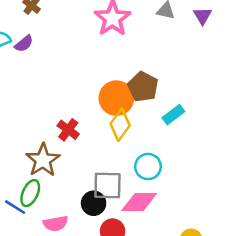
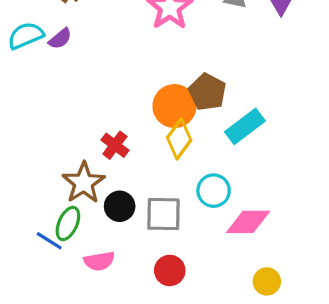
cyan rectangle: (173, 115) -> (245, 126), size x1.4
pink diamond: (139, 202) -> (248, 222), moved
black circle: (94, 203) -> (120, 206), moved

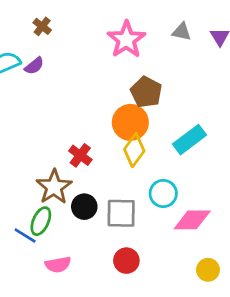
brown pentagon: (207, 92) -> (146, 92), moved
pink semicircle: (99, 261) -> (58, 265), moved

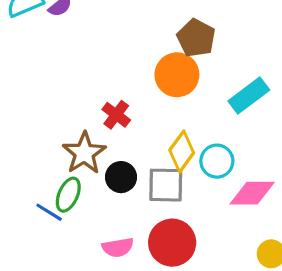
yellow diamond: (134, 150) -> (182, 151), moved
red circle: (126, 261) -> (172, 243), size x1.5
pink semicircle: (58, 265) -> (118, 247), moved

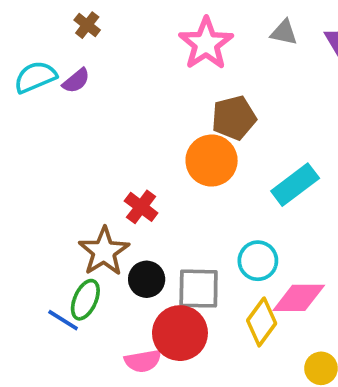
brown pentagon: (196, 38) -> (234, 118), turned 30
yellow diamond: (182, 151) -> (262, 322), moved
red circle: (172, 243) -> (180, 333), moved

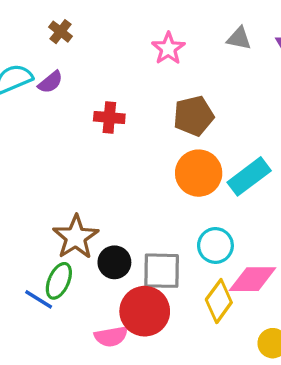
pink star: (206, 44) -> (168, 48), size x0.7
orange circle: (212, 161) -> (199, 173), moved
red cross: (141, 207) -> (109, 117), moved, turned -32

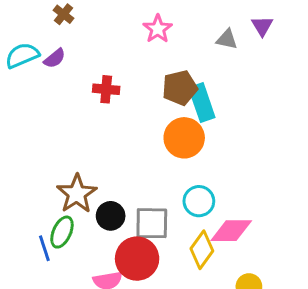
gray triangle: (239, 38) -> (227, 39), moved
cyan rectangle: (249, 176) -> (202, 103), moved, turned -72
blue line: (39, 299) -> (44, 248), turned 40

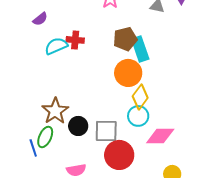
cyan semicircle: (22, 55) -> (56, 46), moved
yellow diamond: (202, 250) -> (140, 97), moved
red circle: (137, 259) -> (119, 155), moved

